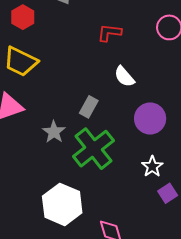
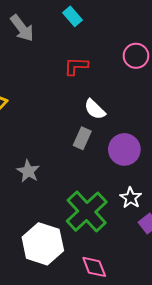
gray rectangle: (89, 107) -> (82, 138), moved
green cross: (93, 149) -> (87, 212), moved

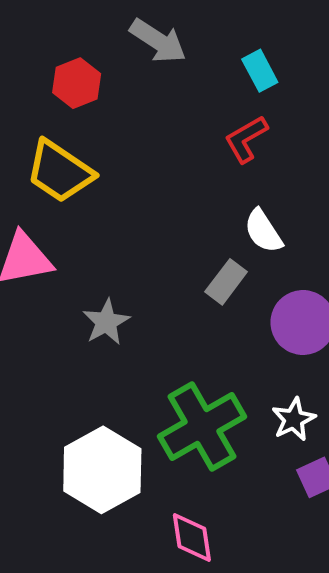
cyan rectangle: (73, 16) -> (260, 71), moved
gray arrow: (22, 28) -> (158, 41), turned -32
red L-shape: (76, 66) -> (246, 139), turned -45

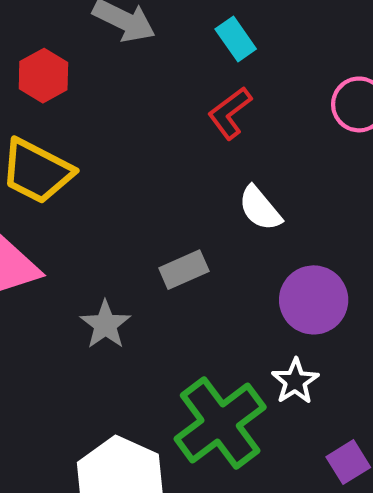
gray rectangle: (226, 282) -> (184, 270), moved, turned 36
white star: (294, 419) -> (295, 381), moved

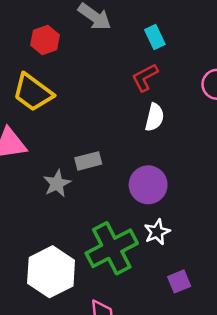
white semicircle: (260, 208) -> (154, 117), moved, turned -136
gray rectangle: (184, 270) -> (88, 161), moved
purple circle: (314, 300) -> (148, 185), moved

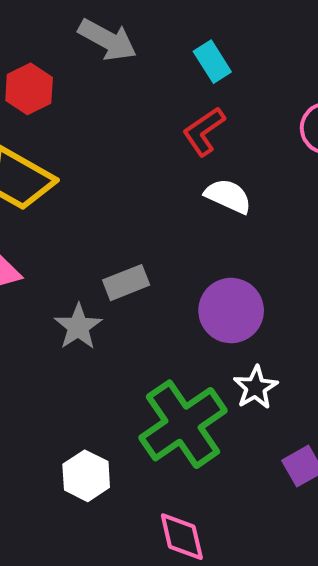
white semicircle: (154, 117) -> (228, 196), turned -72
white hexagon: (51, 272) -> (86, 476), size x0.6

